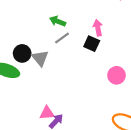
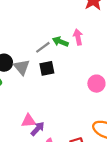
green arrow: (58, 21) -> (60, 42), moved
black square: (92, 44) -> (47, 68), moved, turned -35

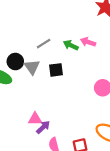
pink arrow: (78, 37) -> (88, 42), turned -64
gray line: (43, 47) -> (44, 44), moved

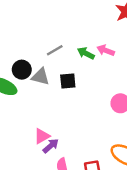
gray triangle: (32, 67) -> (40, 77), turned -42
pink triangle: (35, 119) -> (42, 136), turned -32

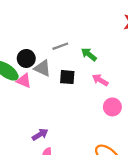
pink arrow: (106, 50) -> (100, 80), moved
pink triangle: (42, 136) -> (24, 81), moved, turned 42

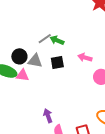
green arrow: (89, 54) -> (57, 40), moved
purple arrow: (40, 135) -> (48, 116), turned -64

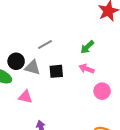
green arrow: (57, 40) -> (87, 47), moved, turned -72
pink triangle: (22, 75) -> (25, 97), moved

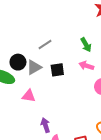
green arrow: (87, 47) -> (86, 45), turned -72
gray triangle: (32, 67) -> (34, 67), turned -42

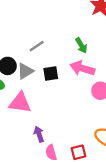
pink arrow: (86, 66) -> (82, 68), size x1.5
pink triangle: (29, 96) -> (20, 103), size x1.5

